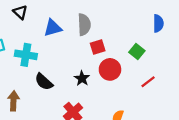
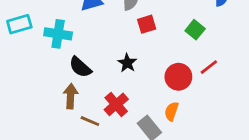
red circle: (110, 69) -> (178, 77), moved
brown arrow: (13, 101) -> (71, 96), moved

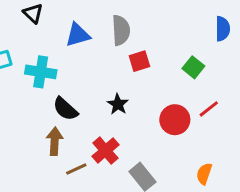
orange semicircle: (171, 111) -> (204, 174), moved
brown line: (90, 121) -> (76, 169), turned -48

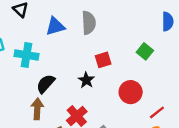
red square: (139, 61) -> (103, 60), moved
black semicircle: (65, 109) -> (46, 84), turned 90
red line: (209, 109) -> (157, 112), moved

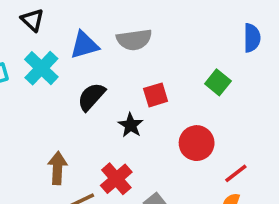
gray semicircle: (89, 23) -> (134, 40), turned 85
cyan cross: (26, 55) -> (41, 68), moved, turned 35
black semicircle: (46, 84) -> (91, 97), moved

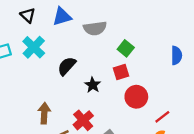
blue semicircle: (252, 38) -> (176, 55), moved
blue triangle: (84, 45) -> (62, 17), moved
green square: (218, 82) -> (126, 48), moved
red square: (156, 95) -> (121, 72), moved

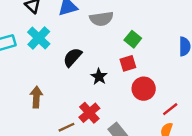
brown arrow: (44, 113) -> (36, 97), moved

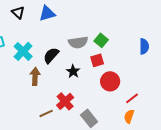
gray semicircle: (101, 19) -> (78, 42), moved
cyan cross: (39, 38) -> (23, 51), moved
brown arrow: (36, 97) -> (35, 76), moved

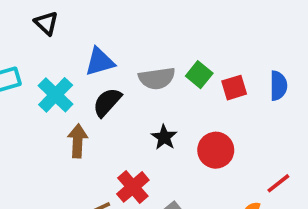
blue triangle: (47, 13) -> (100, 62), moved
red square: (97, 60) -> (234, 88), moved
black star: (73, 71) -> (164, 137), moved
red line: (132, 98) -> (278, 183), moved

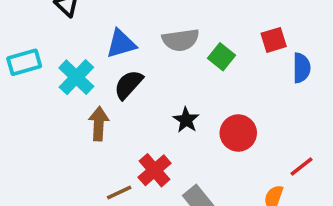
gray semicircle: (157, 78) -> (181, 40), moved
red square: (234, 88) -> (274, 40), moved

